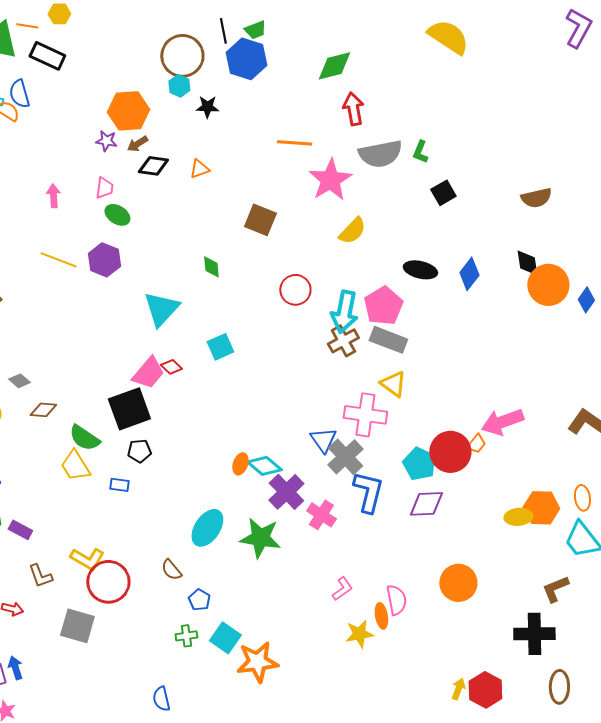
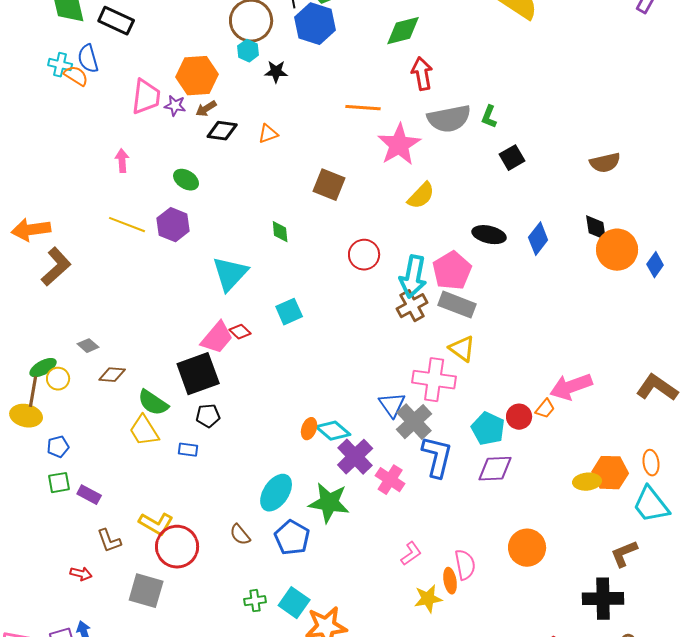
pink trapezoid: (104, 188) -> (146, 97), moved, size x1.6
red circle: (450, 452) -> (519, 417), size x0.6
blue pentagon: (199, 600) -> (292, 538), moved, size x1.6

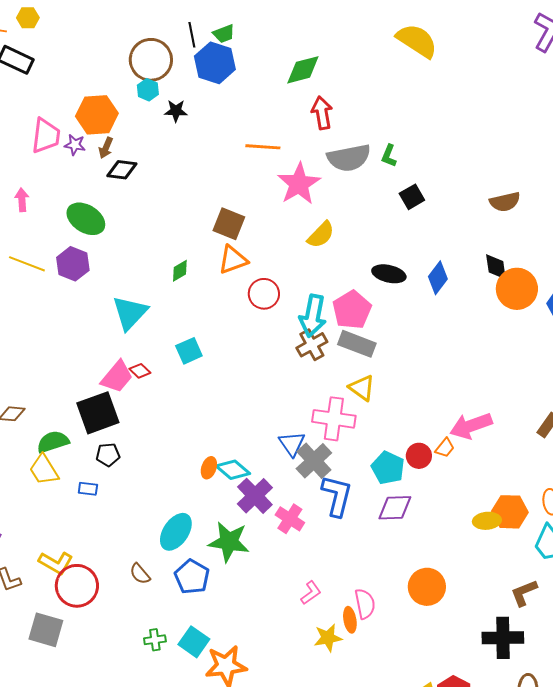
brown arrow: (206, 109) -> (106, 148), turned -35
orange triangle: (268, 134) -> (233, 260), moved, size x1.5
green ellipse: (186, 180) -> (86, 219), size x1.5
green diamond: (280, 232) -> (180, 271), turned 65
green semicircle: (153, 403) -> (53, 442), turned 128

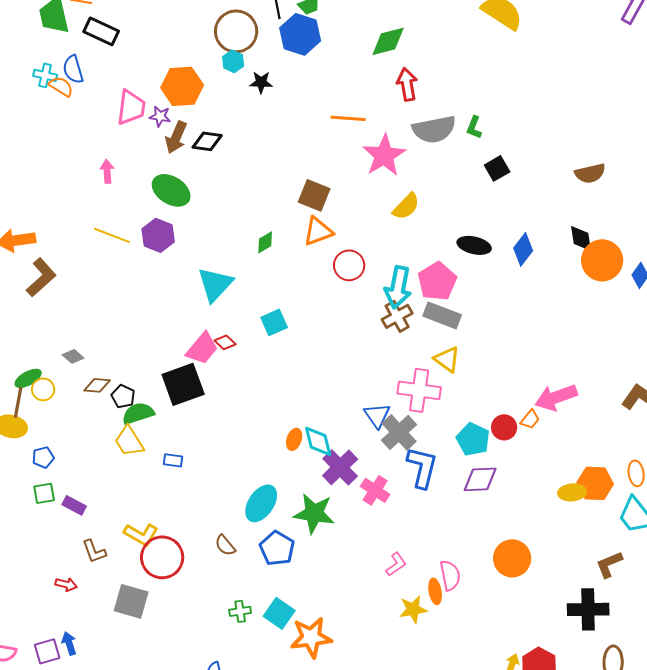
brown arrow: (106, 148) -> (176, 137), moved, size x1.5
black pentagon: (108, 455) -> (123, 396), moved, turned 30
cyan diamond: (233, 470) -> (318, 441), turned 36

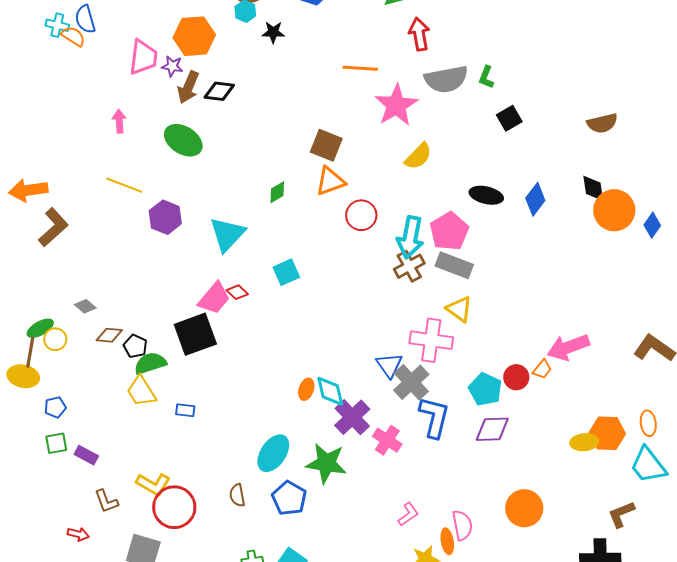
purple hexagon: (158, 235) -> (165, 217), moved
brown semicircle: (225, 545) -> (237, 495), turned 30

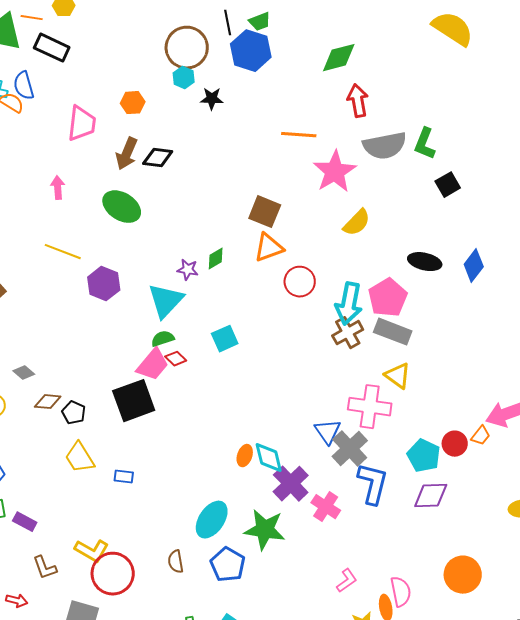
orange hexagon: (194, 36) -> (133, 103), size x0.6
purple star: (172, 66) -> (188, 270), moved
green L-shape: (486, 77) -> (425, 144), size x1.4
green semicircle: (150, 363) -> (163, 339), moved, size x0.7

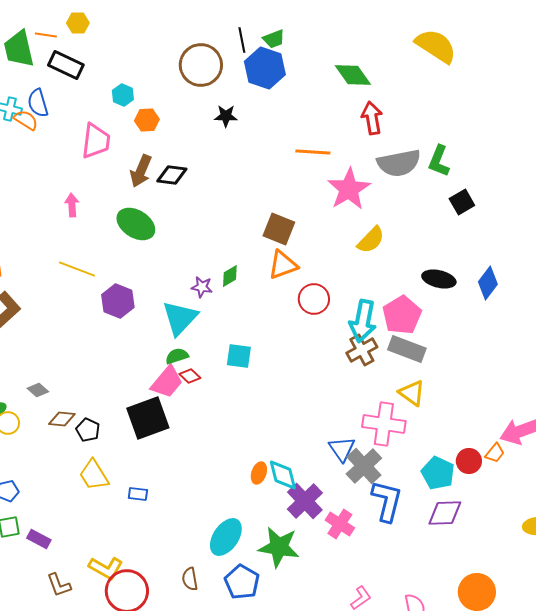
yellow semicircle: (453, 29) -> (436, 46), moved
green diamond: (339, 58) -> (353, 75), turned 69
cyan hexagon: (184, 78) -> (123, 95), moved
cyan square: (225, 339) -> (239, 356), turned 32

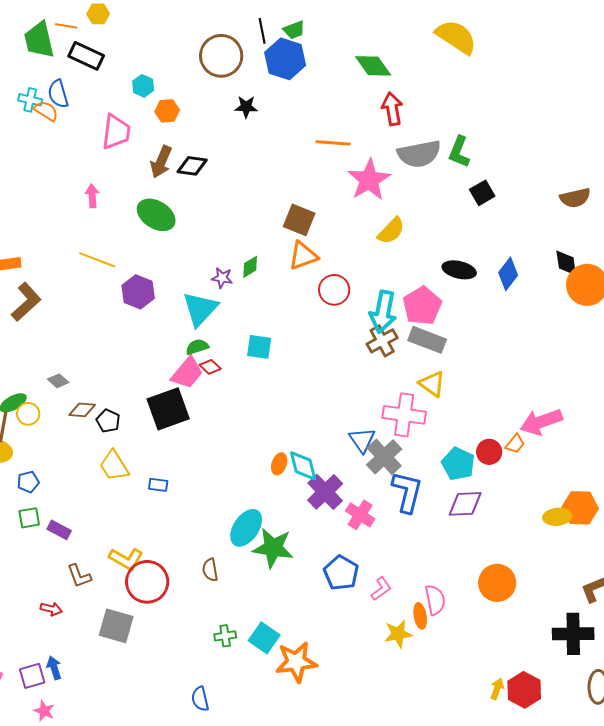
green star: (279, 547) -> (273, 548), moved
blue pentagon: (242, 582) -> (341, 573), moved

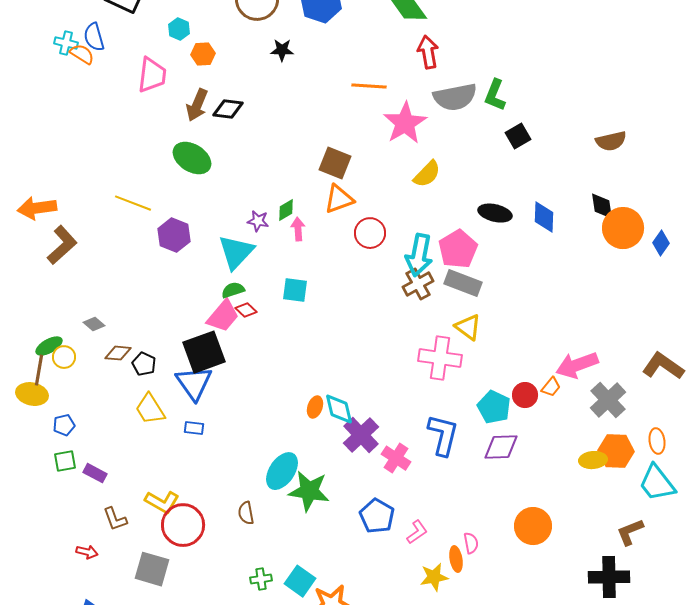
pink arrow: (92, 196) -> (298, 229), moved
blue diamond: (508, 274) -> (544, 217), turned -36
blue triangle: (362, 440) -> (194, 383), moved, size x1.4
gray cross: (384, 457) -> (608, 400), moved
pink semicircle: (435, 600) -> (471, 543), size x0.7

